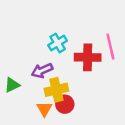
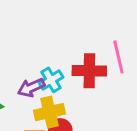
cyan cross: (58, 43) -> (51, 80), moved

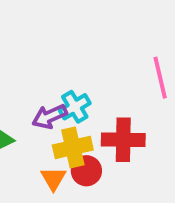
red cross: (89, 71) -> (123, 140), moved

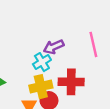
purple arrow: (50, 116) -> (54, 47), moved

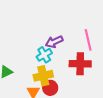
red cross: (71, 82) -> (80, 64), moved

